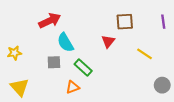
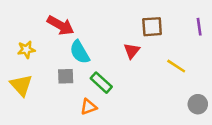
red arrow: (50, 21) -> (61, 25), turned 55
yellow star: (14, 53) -> (26, 50), moved
yellow triangle: (20, 87) -> (21, 85), moved

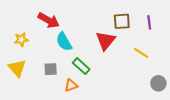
purple line: (199, 27) -> (149, 22), moved
red triangle: (132, 51) -> (106, 41), size x1.5
gray square: (66, 76) -> (51, 69), moved

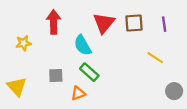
red arrow: (49, 20) -> (54, 22), turned -120
red triangle: (106, 41) -> (104, 23), moved
cyan semicircle: (64, 42) -> (83, 45), moved
yellow triangle: (17, 68) -> (17, 87), moved

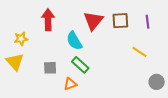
yellow triangle: (17, 87) -> (15, 62), moved

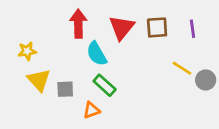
red arrow: (48, 20) -> (78, 24), moved
yellow triangle: (15, 62) -> (39, 80), moved
gray circle: (157, 82) -> (206, 80), moved

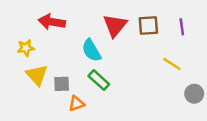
red arrow: (78, 24) -> (52, 22), moved, turned -80
gray circle: (206, 80) -> (194, 94), moved
orange triangle: (91, 110) -> (77, 104), moved

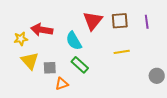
red arrow: (52, 22) -> (42, 30), moved
yellow line: (172, 64) -> (122, 52), moved, turned -42

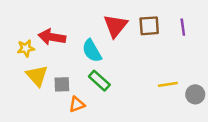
yellow line: (122, 52) -> (168, 84), moved

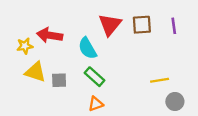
yellow triangle: (37, 76) -> (35, 72), turned -30
gray circle: (195, 94) -> (175, 101), moved
orange triangle: (77, 104) -> (96, 104), moved

